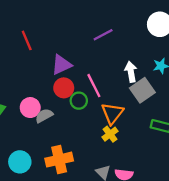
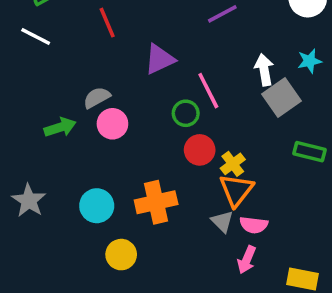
red circle: (64, 88) -> (200, 150), moved
orange triangle: (112, 113) -> (236, 190), moved
gray semicircle: (44, 116) -> (97, 98), moved

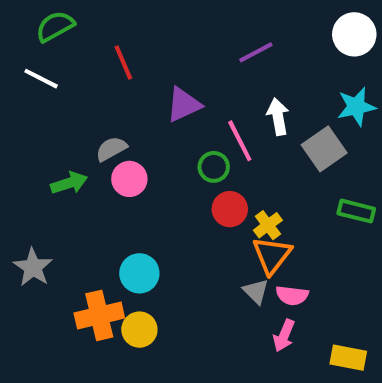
cyan star: (309, 61) -> (356, 107), size x1.4
white arrow: (264, 70) -> (278, 117), moved
orange cross: (156, 202) -> (99, 315), moved
cyan circle: (97, 206) -> (139, 273), moved

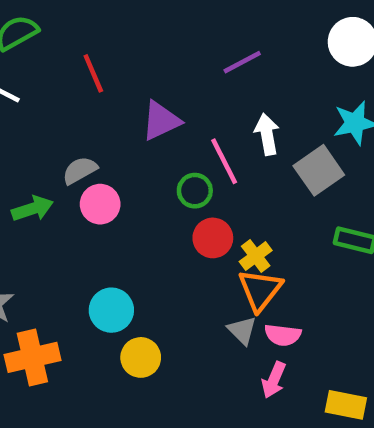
orange cross: (99, 315) -> (32, 357), moved
yellow circle: (139, 330) -> (141, 357), moved

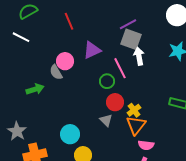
red line: (93, 73) -> (69, 21), moved
gray semicircle: (80, 170) -> (56, 72), turned -91
gray square: (319, 170) -> (131, 39), moved, turned -35
pink circle: (100, 204) -> (65, 61), moved
gray triangle: (242, 330) -> (106, 120), moved

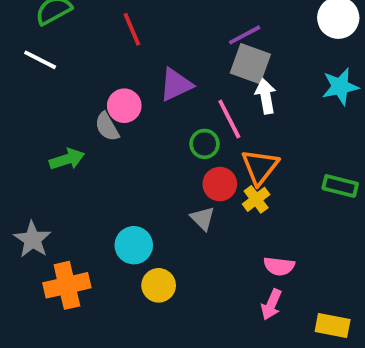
orange triangle: (136, 125) -> (260, 167), moved

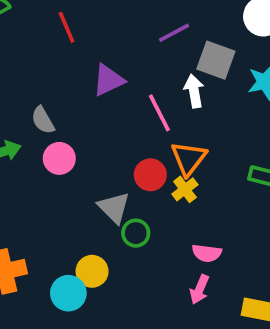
gray square: (250, 64) -> (216, 60), moved
pink circle: (124, 106) -> (59, 158), moved
green circle: (204, 144) -> (136, 233), moved
gray triangle: (203, 218) -> (114, 208), moved, size x1.4
cyan circle: (134, 245) -> (68, 293), moved

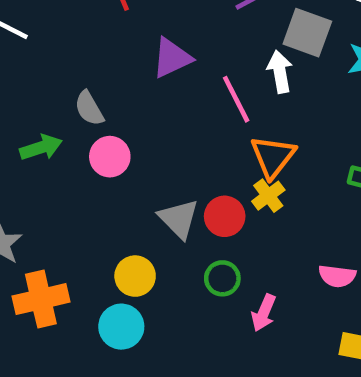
red circle: (150, 175) -> (225, 216), moved
green circle: (136, 233) -> (222, 278), moved
pink semicircle: (207, 253) -> (337, 276), moved
yellow circle: (92, 271) -> (135, 276), moved
pink arrow: (199, 290) -> (264, 313), moved

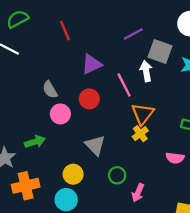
green arrow: (41, 147) -> (35, 142), moved
red circle: (225, 216) -> (89, 99), moved
pink semicircle: (337, 276) -> (175, 158), moved

